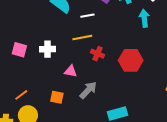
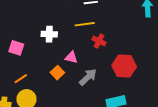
pink square: (19, 50) -> (16, 48), moved
red hexagon: (131, 60) -> (124, 66), moved
orange square: (57, 97) -> (57, 73), moved, turned 32

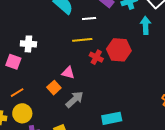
white cross: (49, 34) -> (28, 44), moved
red hexagon: (124, 66) -> (119, 50), moved
gray arrow: (88, 77) -> (75, 99), moved

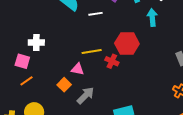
yellow line: (82, 40) -> (92, 51), moved
red cross: (96, 57) -> (112, 61), moved
orange line: (17, 93) -> (27, 81), moved

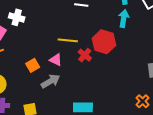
cyan arrow: (152, 17) -> (124, 18), moved
pink triangle: (78, 69) -> (56, 60), moved

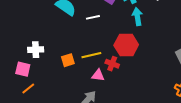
pink triangle: (56, 60) -> (98, 75), moved
orange square: (33, 65) -> (68, 60), moved, turned 32

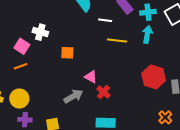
red hexagon: (126, 45) -> (154, 77), moved
yellow line: (91, 55) -> (117, 41), moved
red cross: (112, 64) -> (103, 92), moved

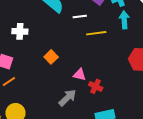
white cross: (40, 32) -> (20, 31), moved
orange square: (67, 53) -> (51, 57), turned -32

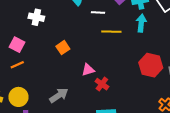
pink triangle: (80, 75) -> (88, 70), turned -40
gray arrow: (67, 98) -> (59, 95), moved

